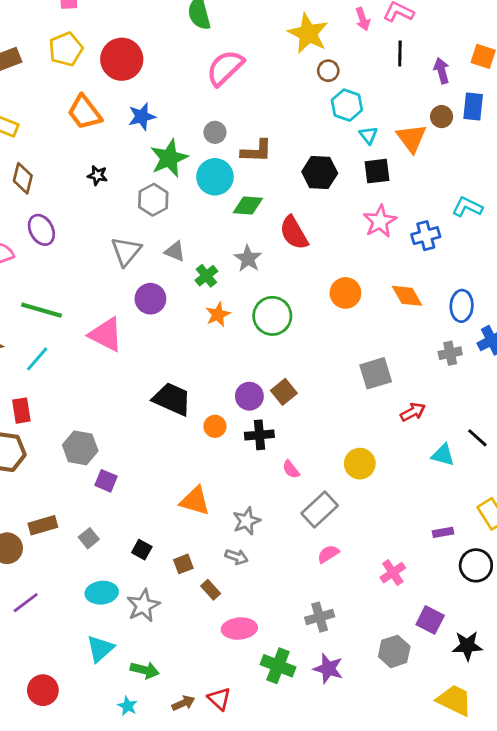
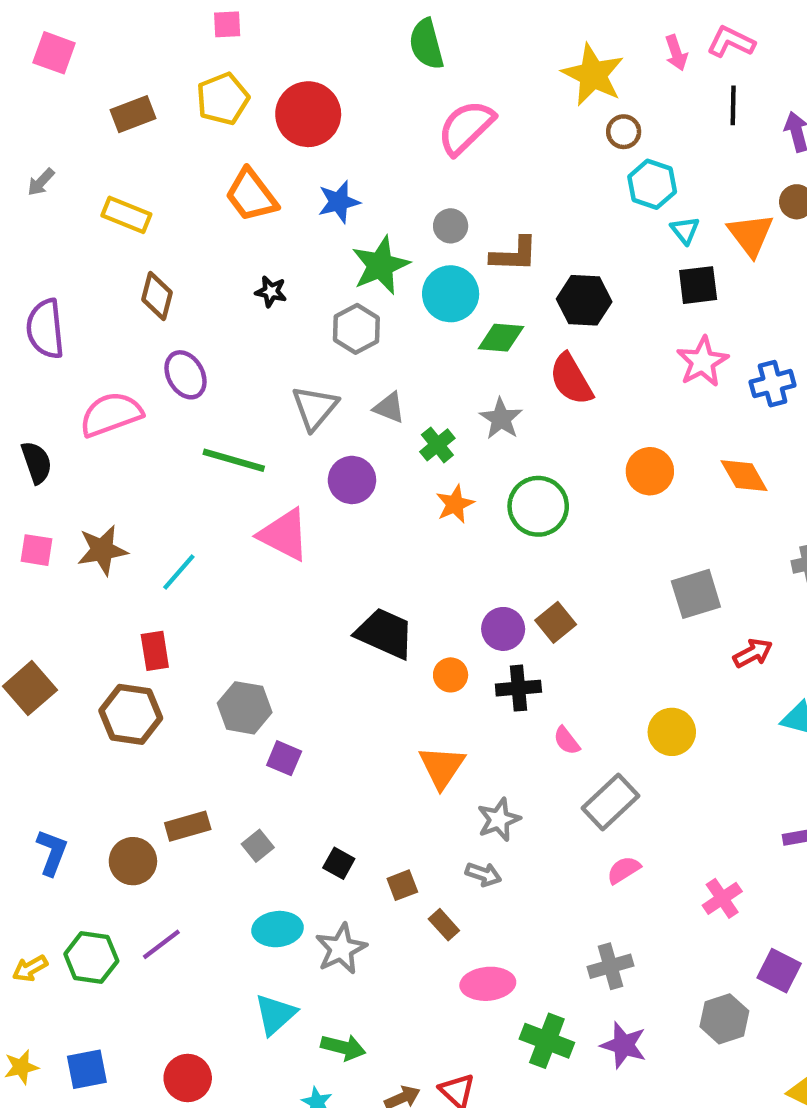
black hexagon: (320, 172) -> (584, 300), moved
green line: (41, 310) -> (234, 460), moved
orange triangle: (195, 501) -> (442, 767), moved, turned 48

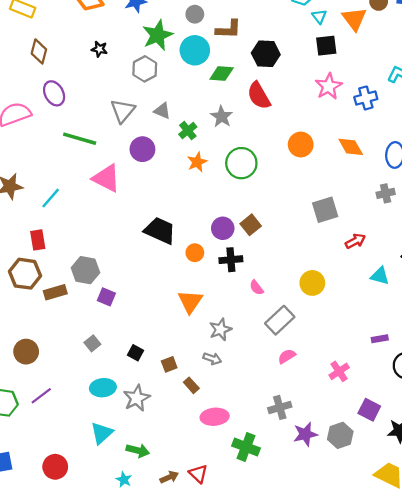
brown rectangle: (188, 826) -> (55, 292), moved
purple star: (624, 1045) -> (305, 434), moved, turned -30

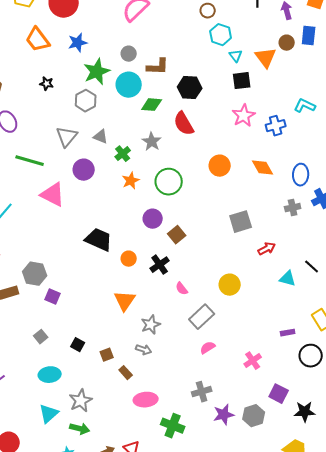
purple circle: (223, 228) -> (153, 219), moved
black cross: (231, 260) -> (160, 265), turned -30
gray star: (137, 398) -> (81, 401), moved

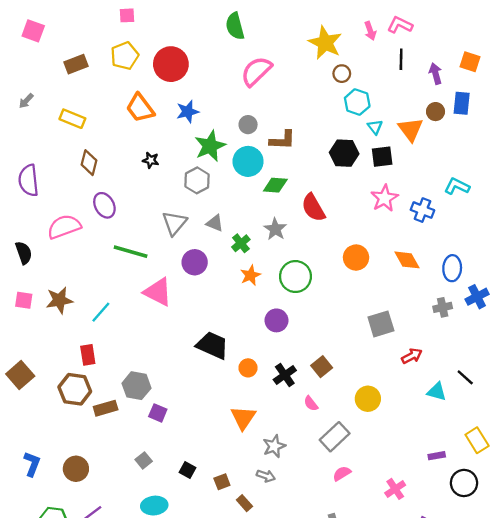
black hexagon: (190, 88) -> (344, 153), moved
blue cross: (276, 126) -> (422, 210), turned 36
brown square: (177, 235) -> (322, 367), moved

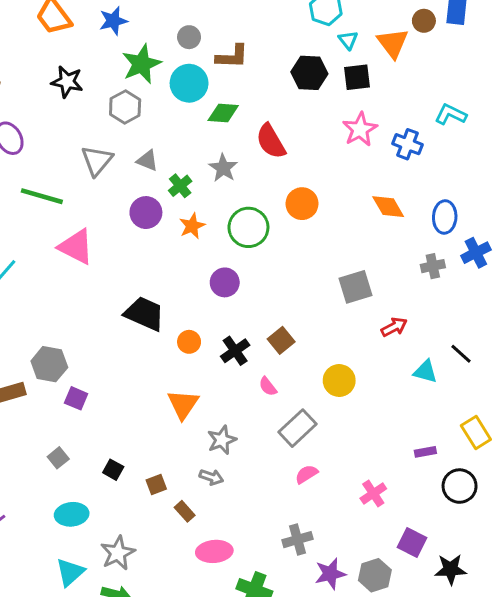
black star: (151, 160) -> (67, 82), size x1.5
orange circle: (356, 258) -> (302, 204), moved
purple circle: (195, 262) -> (146, 213), moved

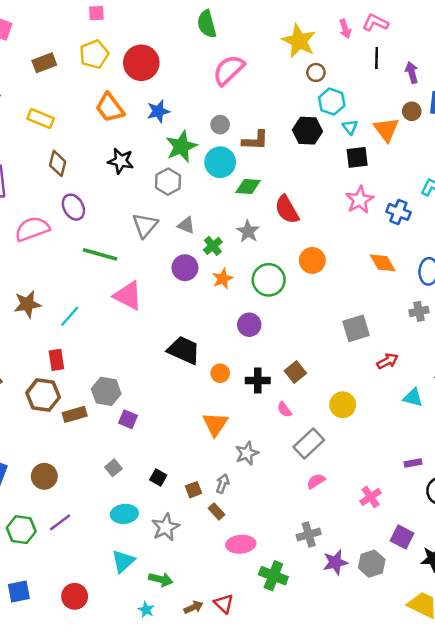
black hexagon: (309, 73) -> (307, 131), moved
black cross: (235, 351) -> (258, 380), turned 35
gray arrow: (211, 477) -> (223, 484), moved, turned -90
gray star: (118, 553) -> (166, 527), moved

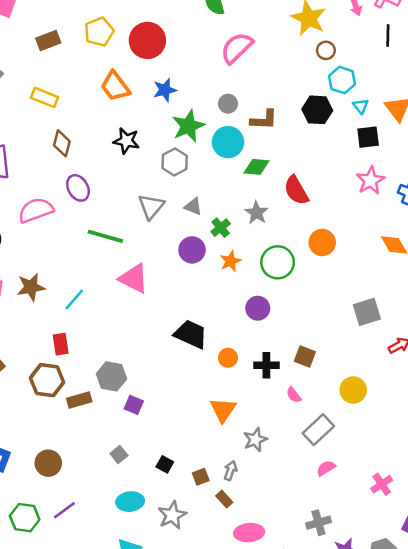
brown square: (295, 372) -> (305, 357), turned -30

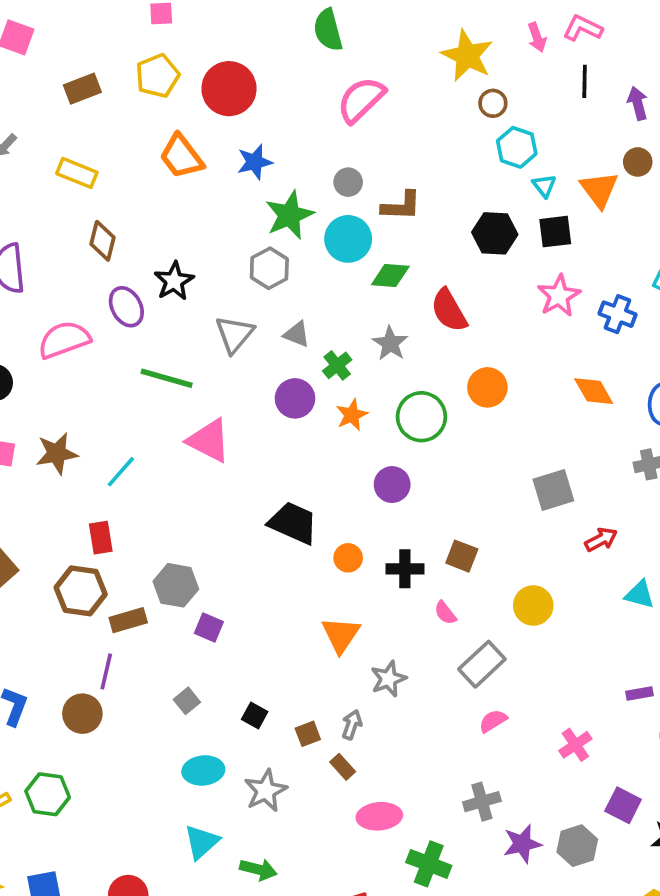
black hexagon: (317, 110) -> (495, 233), moved
black star: (126, 141) -> (174, 281), moved, turned 30
purple line: (64, 510) -> (106, 671), moved, turned -40

